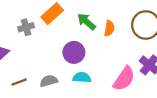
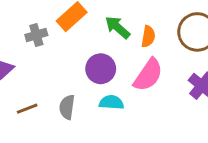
pink semicircle: (124, 79) -> (148, 75), moved
gray semicircle: (49, 81) -> (67, 107), turned -66

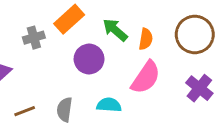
purple circle: (101, 69) -> (89, 59), moved

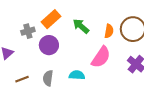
orange semicircle: (146, 39) -> (109, 31), moved
purple circle: (89, 59) -> (49, 45), moved

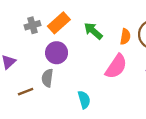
gray cross: (28, 31) -> (32, 25), moved
cyan semicircle: (77, 75) -> (84, 100), moved, turned 70
gray semicircle: (48, 78) -> (47, 78), moved

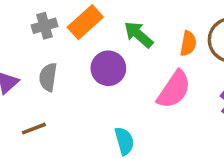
purple circle: (57, 53) -> (108, 68), moved
gray semicircle: (47, 78) -> (48, 77), moved

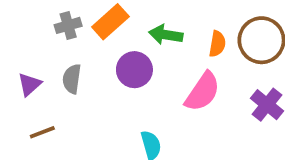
green arrow: (139, 35) -> (166, 35), turned -32
brown line: (34, 129) -> (42, 132), moved

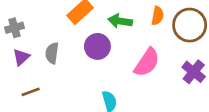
gray cross: (68, 25) -> (15, 28), moved
orange semicircle: (217, 44) -> (158, 16), moved

